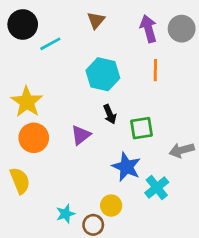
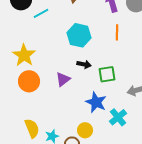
black arrow: (110, 114) -> (84, 64), turned -56
yellow semicircle: (20, 181) -> (32, 128), moved

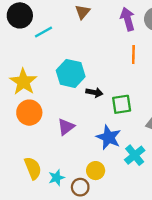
cyan hexagon: (79, 35) -> (71, 73), moved
purple triangle: (63, 79) -> (66, 127), moved

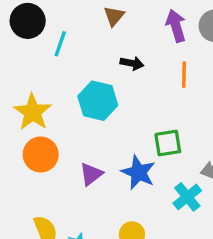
cyan line: (43, 32) -> (60, 44), turned -42
black arrow: (94, 92) -> (132, 63), moved
blue star: (109, 137) -> (138, 172), moved
cyan cross: (135, 155) -> (187, 197), moved

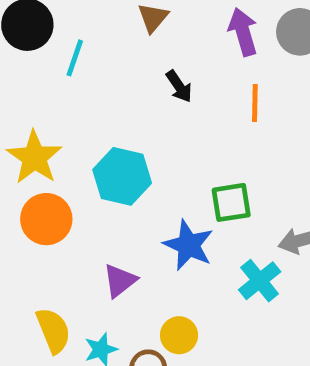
black arrow: (132, 63) -> (179, 86), turned 45
cyan hexagon: (98, 101) -> (122, 176), moved
purple triangle: (91, 174) -> (120, 281), moved

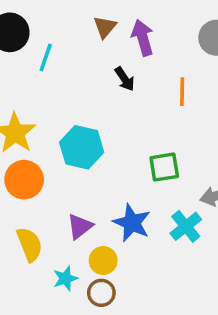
purple arrow: (243, 32) -> (143, 38), moved
blue star: (189, 245) -> (132, 223), moved
yellow semicircle: (53, 330) -> (29, 244), moved
yellow circle: (179, 335) -> (103, 260), moved

